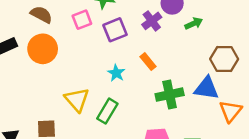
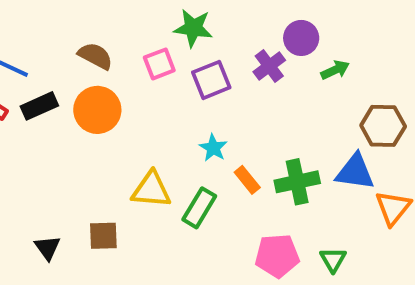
orange rectangle: (148, 62) -> (247, 180), moved
yellow triangle: (77, 100) -> (151, 190), turned -44

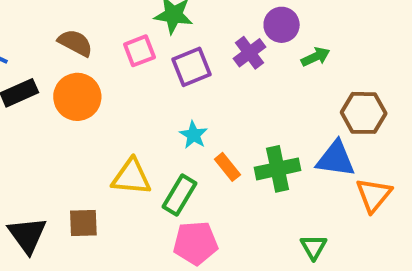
black triangle: (47, 248) -> (27, 235), size x1.5
pink pentagon: (277, 256) -> (195, 243), moved

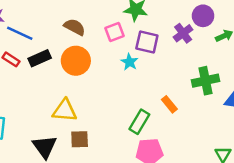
purple square: (191, 67) -> (147, 42), turned 35
cyan star: (193, 135) -> (129, 62), moved
green cross: (278, 169) -> (205, 81), moved
yellow triangle: (131, 177) -> (65, 111), moved

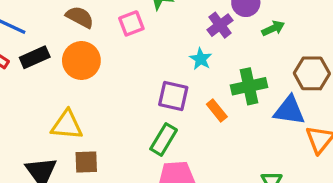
purple square: (147, 42) -> (173, 96), moved
cyan star: (129, 62) -> (201, 59), moved
orange rectangle: (169, 104) -> (217, 110), moved

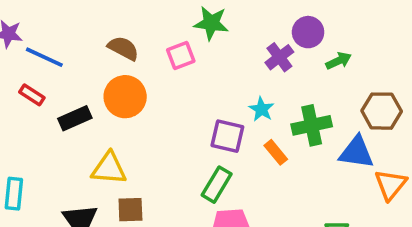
black rectangle: (35, 57) -> (75, 118), moved
cyan star: (201, 59) -> (261, 109), moved

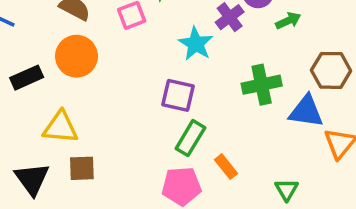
cyan star: (261, 109) -> (196, 44), moved, size x1.4
orange rectangle: (276, 152) -> (226, 167), moved
green rectangle: (217, 185) -> (190, 138), moved

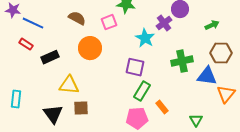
green arrow: (288, 21) -> (212, 25), moved
orange circle: (76, 56) -> (90, 48), moved

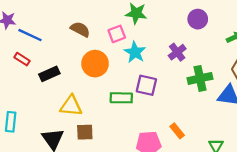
purple cross: (164, 23) -> (177, 52), moved
cyan star: (145, 38) -> (135, 52), moved
green rectangle: (142, 91) -> (121, 98), moved, turned 60

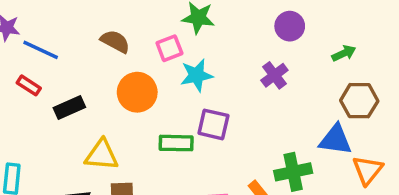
cyan star: (135, 52) -> (197, 75), turned 30
purple cross: (177, 52) -> (274, 75), moved
green cross: (200, 78) -> (293, 172), moved

